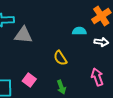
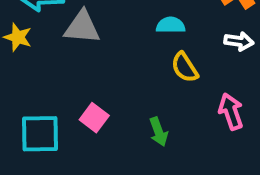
cyan semicircle: (79, 31) -> (171, 25), moved
yellow semicircle: (60, 58) -> (185, 67), moved

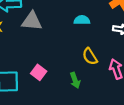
yellow semicircle: (185, 67) -> (90, 56), moved

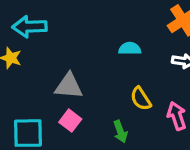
gray triangle: (32, 21) -> (69, 86), moved

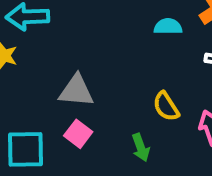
cyan semicircle: (130, 49) -> (168, 26), moved

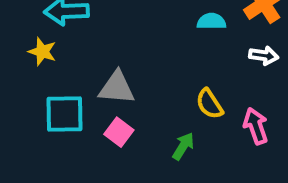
green arrow: (141, 147) -> (183, 146), turned -128
cyan square: (26, 149) -> (64, 114), moved

